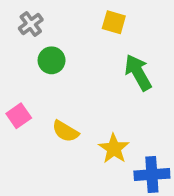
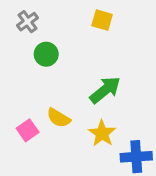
green arrow: (138, 72) -> (105, 90), moved, turned 80
pink square: (19, 116) -> (28, 130), moved

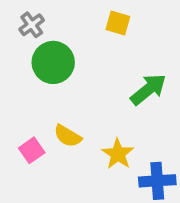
green circle: (46, 54) -> (53, 62), size x1.5
green arrow: (105, 90) -> (148, 89), moved

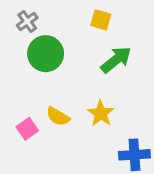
green arrow: (148, 89) -> (116, 60), moved
yellow star: (118, 154) -> (101, 113), moved

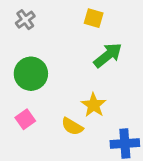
green circle: (46, 54) -> (31, 74), moved
yellow semicircle: (58, 116) -> (72, 126), moved

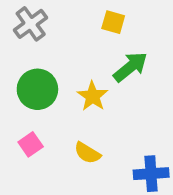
gray cross: (25, 20) -> (31, 24), size x1.4
yellow star: (94, 105) -> (93, 96), moved

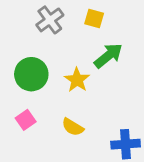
gray cross: (31, 24) -> (50, 20), moved

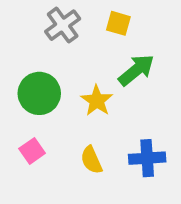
yellow semicircle: (73, 127) -> (91, 160), turned 35
blue cross: (126, 144) -> (147, 158), moved

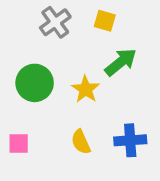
pink square: (32, 151) -> (19, 143), moved, turned 35

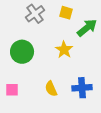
green arrow: (121, 62) -> (87, 28), moved
yellow star: (86, 89) -> (64, 50), moved

